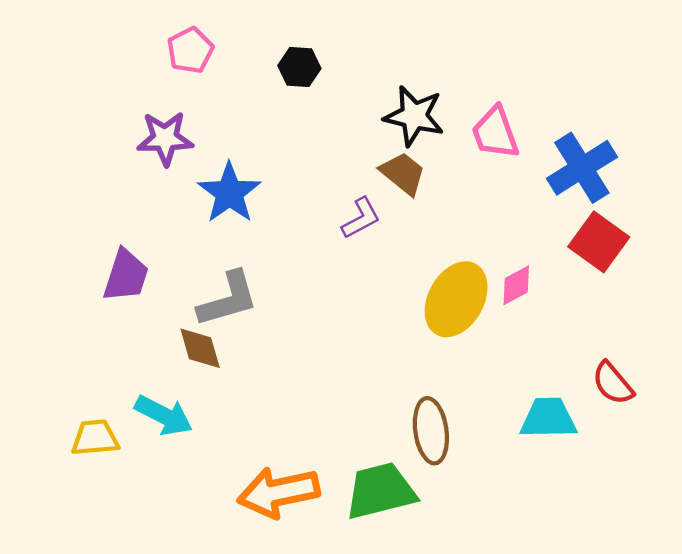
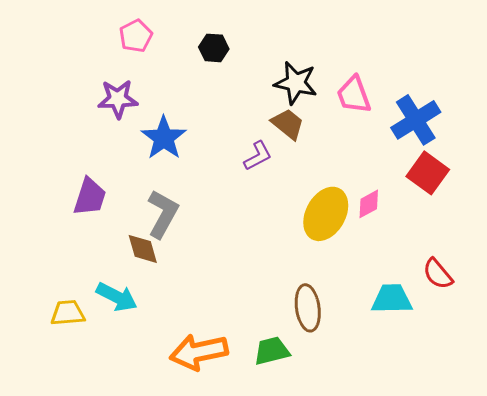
gray L-shape: (228, 299) -> (163, 214), turned -45
green trapezoid: (381, 491) -> (272, 351), size x0.7

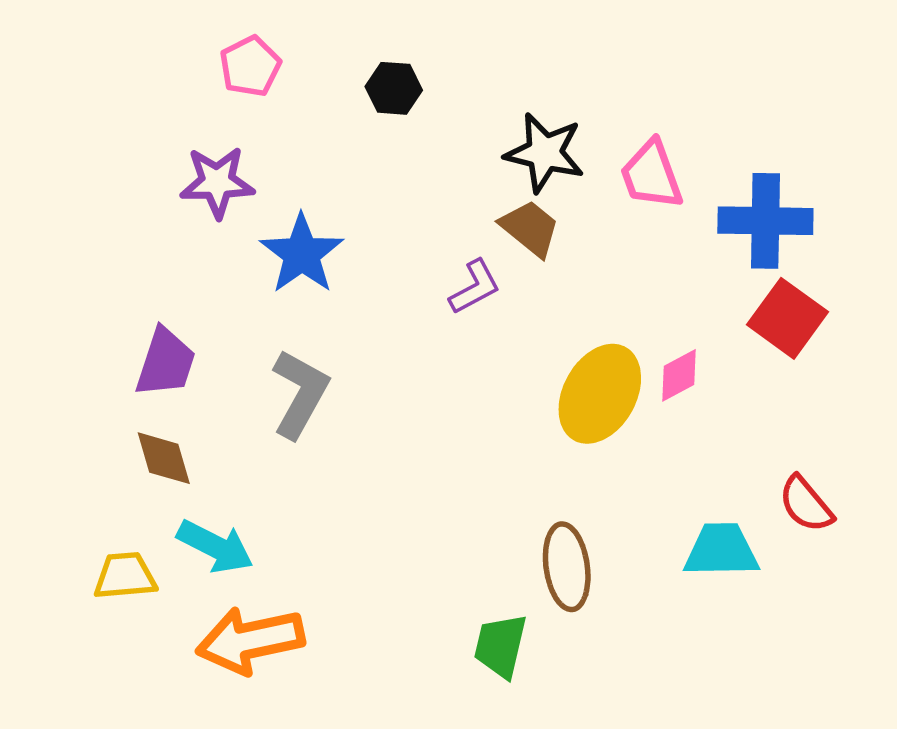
blue cross: (416, 120) -> (765, 221), turned 33
brown diamond: (143, 249) -> (164, 458), moved
green trapezoid: (272, 351) -> (500, 646), turned -63
orange arrow: (199, 352) -> (250, 640), moved

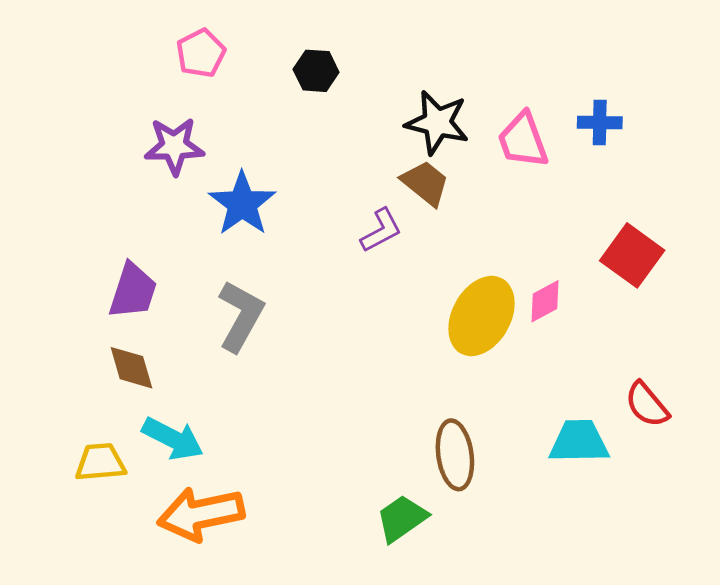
blue cross: (765, 221) -> (600, 123), moved, size x0.6
green trapezoid: (500, 646) -> (402, 518), turned 42

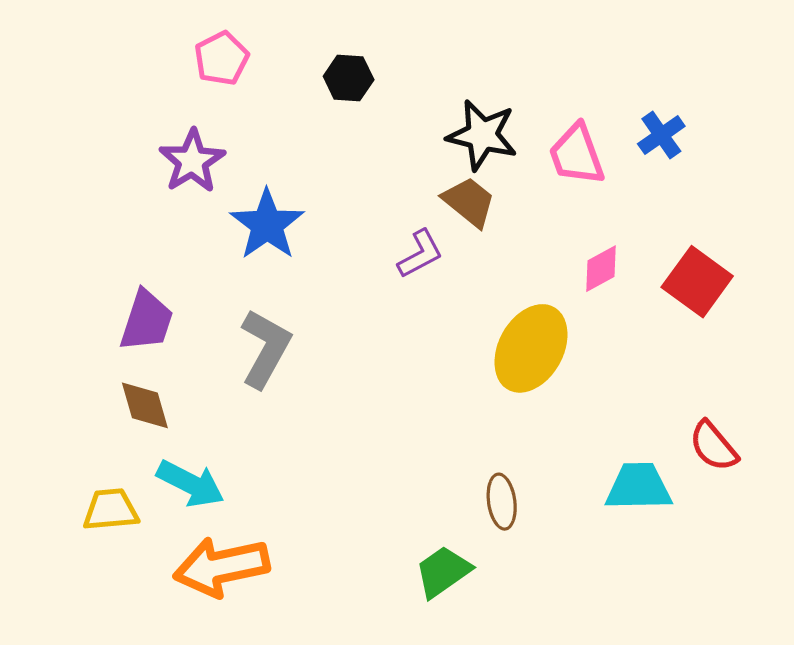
blue cross: (600, 123) -> (661, 135), turned -36
purple star: (174, 146) -> (192, 161), turned -30
pink diamond: (545, 301) -> (601, 269), moved
brown ellipse: (455, 455) -> (502, 502), size x0.7

